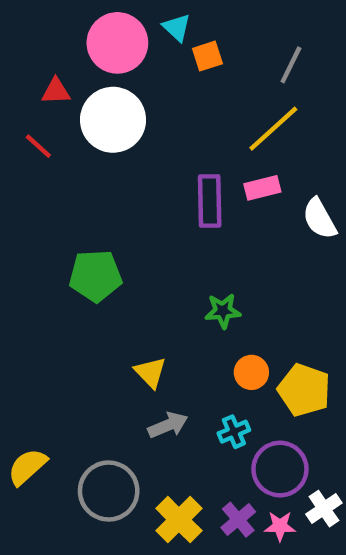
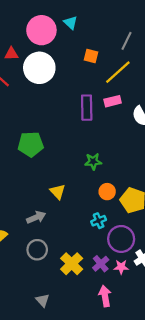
orange square: (207, 56) -> (91, 56), moved, turned 32
gray arrow: (168, 425) -> (36, 217), moved
gray circle: (109, 491) -> (37, 250), size x0.7

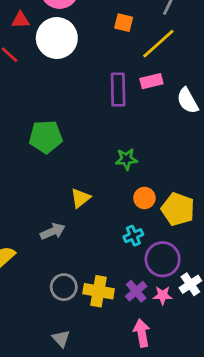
yellow triangle: (58, 192) -> (80, 198), turned 35
gray circle: (37, 250) -> (64, 287), moved
yellow cross: (72, 264) -> (99, 291), turned -35

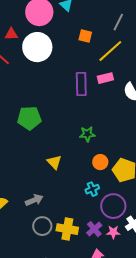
yellow triangle: (80, 198) -> (54, 162), turned -35
gray arrow: (53, 231) -> (34, 200), moved

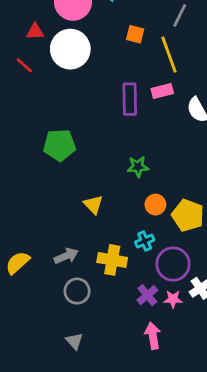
yellow line: (110, 51) -> (169, 55), turned -68
yellow cross: (67, 229) -> (112, 260), moved

